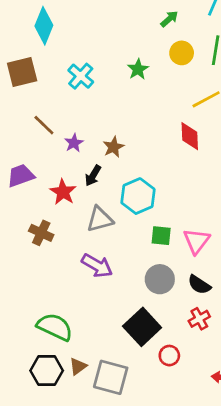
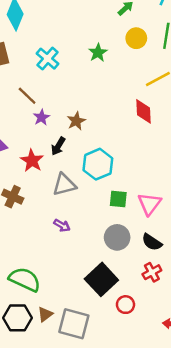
brown line: (44, 125) -> (27, 96), moved
purple arrow: (97, 266) -> (62, 225), size x0.6

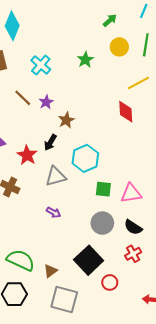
purple star: (41, 117) -> (46, 102), moved
pink triangle: (149, 204) -> (131, 193), turned 45
brown triangle: (45, 314) -> (50, 271), moved

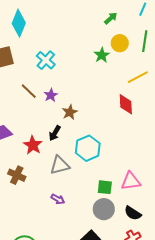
green star: (85, 60) -> (102, 55), moved
green square: (103, 189) -> (105, 187), moved

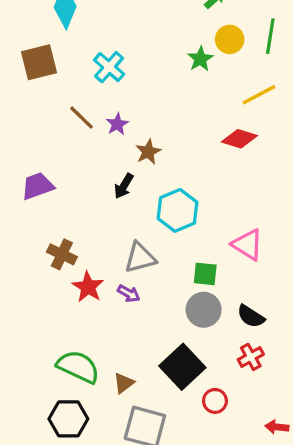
red diamond: (126, 104) -> (239, 139), turned -70
red star: (33, 145) -> (88, 287), moved
gray triangle: (60, 165) -> (140, 258), moved
pink triangle: (131, 181) -> (248, 245), moved, turned 40

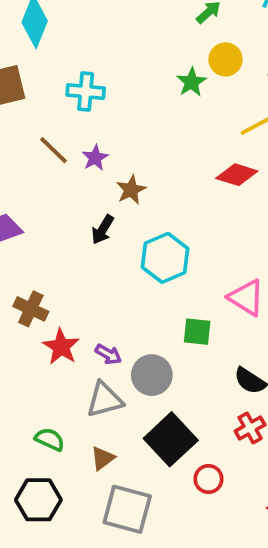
cyan cross: (109, 67) -> (86, 92), turned -36
gray triangle: (140, 258) -> (105, 400), moved
gray circle: (204, 310) -> (152, 375), moved
green semicircle: (78, 367) -> (50, 439), size x0.6

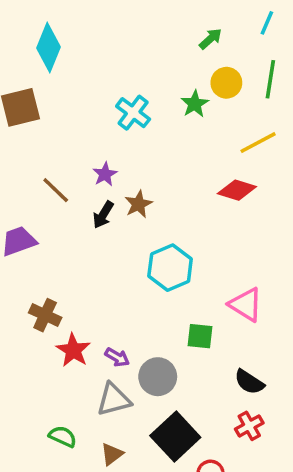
cyan cross: (86, 92) -> (133, 113), moved, turned 32
brown line: (54, 150) -> (56, 190), moved
black arrow: (103, 230) -> (103, 215), moved

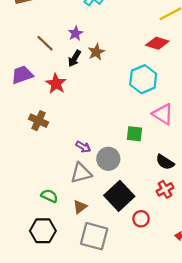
cyan hexagon: (170, 268) -> (143, 79), moved
red star: (73, 350) -> (56, 84), moved

